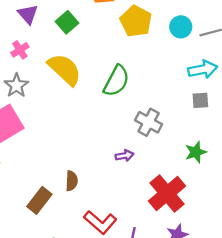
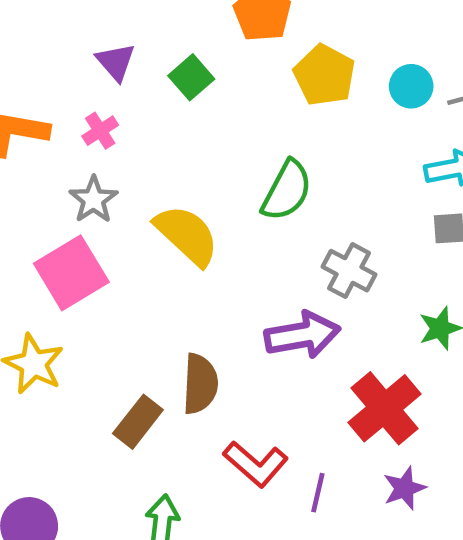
yellow semicircle: (65, 69) -> (187, 235), moved
purple arrow: (124, 156) -> (302, 335), size x2.0
brown semicircle: (72, 181) -> (200, 384), size x1.5

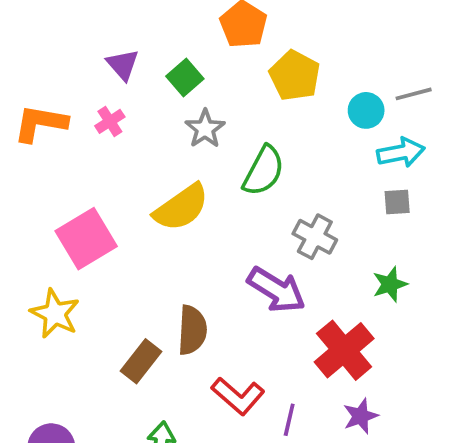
cyan circle: (411, 86) -> (366, 110), moved
gray star: (94, 200) -> (205, 129), moved
yellow semicircle: (187, 235) -> (181, 207), turned 102
purple arrow: (302, 335) -> (276, 290), turned 42

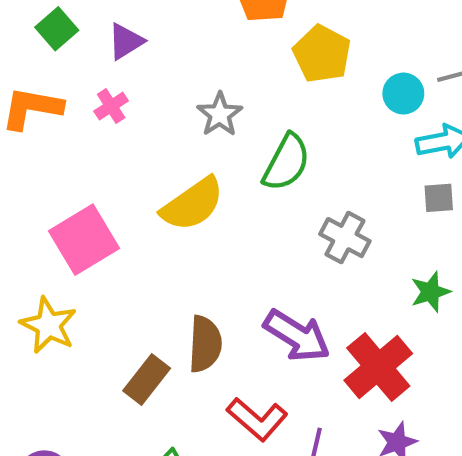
purple triangle: (123, 65) -> (126, 41), turned 39
green square: (185, 78) -> (57, 29), moved
purple arrow: (276, 290) -> (297, 336), moved

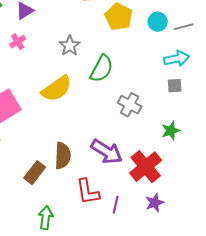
cyan circle: (403, 94) -> (158, 22), moved
red L-shape: (257, 419) -> (88, 192), turned 40

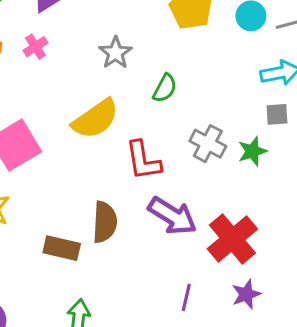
green semicircle: (102, 69) -> (165, 88), size x0.7
green star: (171, 131) -> (252, 151), moved
brown rectangle: (35, 173) -> (62, 248), turned 65
red L-shape: (88, 192) -> (143, 161), moved

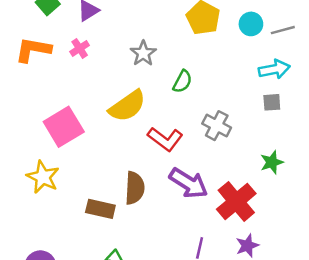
green star: (252, 151) -> (272, 162), moved
red L-shape: (143, 161) -> (165, 139), turned -44

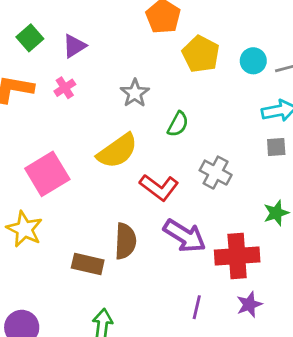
red cross: (236, 201) -> (237, 256), turned 36

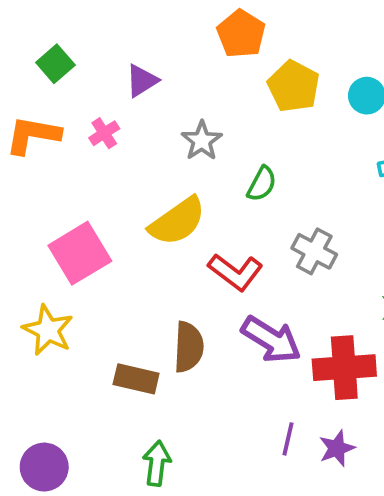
purple triangle: (74, 46) -> (142, 81), moved
purple star: (249, 304) -> (337, 448), moved

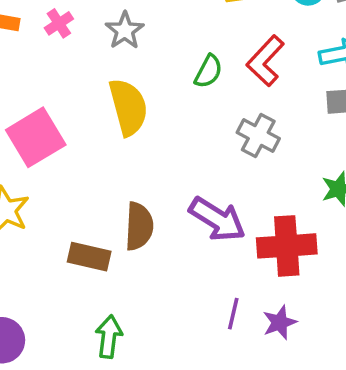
gray star: (202, 141) -> (125, 30), moved
yellow semicircle: (177, 221) -> (128, 107), turned -70
red L-shape: (235, 272) -> (265, 61), moved, turned 96

